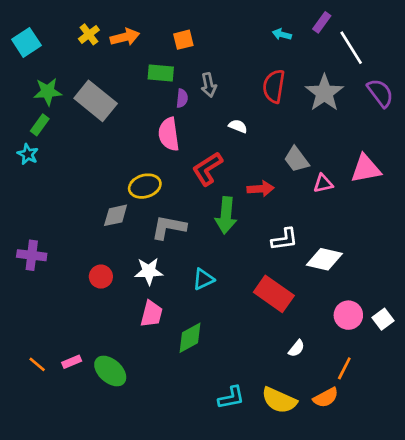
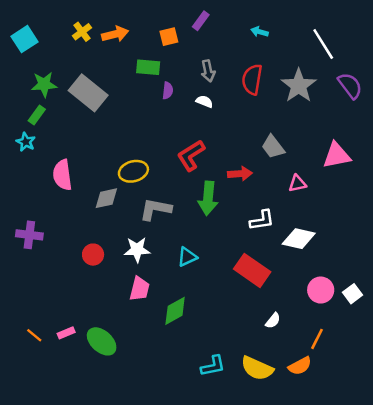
purple rectangle: (322, 22) -> (201, 21), moved
gray arrow: (209, 85) -> (208, 71), moved
white semicircle: (238, 126) -> (204, 102), moved
pink semicircle: (169, 134) -> (62, 175), moved
pink triangle: (323, 183) -> (297, 184), moved

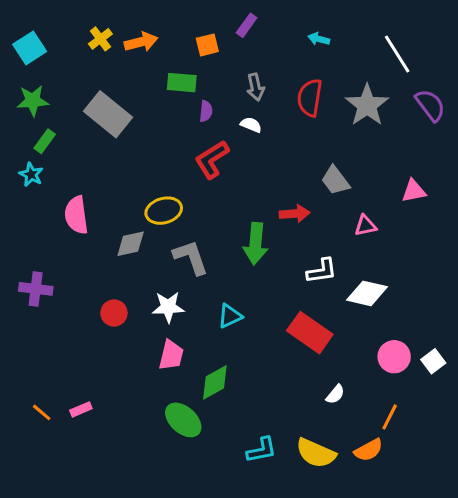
green star: (44, 84) -> (33, 101), moved
red L-shape: (191, 155) -> (212, 159), moved
pink triangle: (337, 155) -> (414, 191), size x0.7
gray L-shape: (155, 209) -> (191, 257), turned 60
green ellipse: (102, 341) -> (183, 420), moved

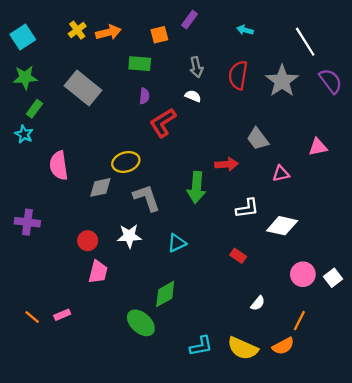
purple semicircle: (206, 111) -> (144, 96), moved
red rectangle: (310, 333) -> (238, 256), size x0.5
pink trapezoid: (171, 355) -> (98, 272), moved

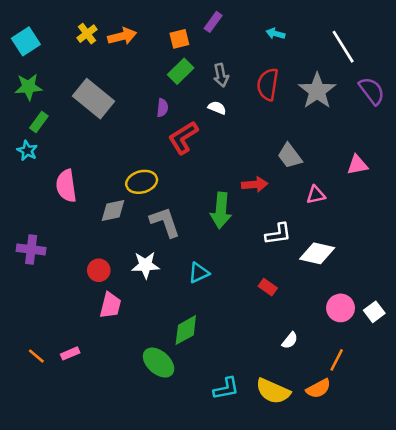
green rectangle: (140, 64) -> (181, 71), moved, turned -50

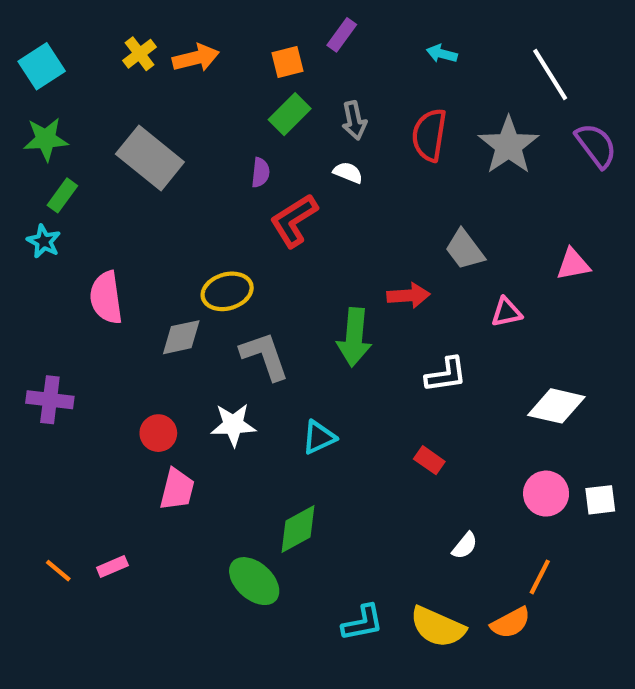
white diamond: (317, 253) -> (556, 406), moved
white square: (374, 312) -> (600, 500), turned 30

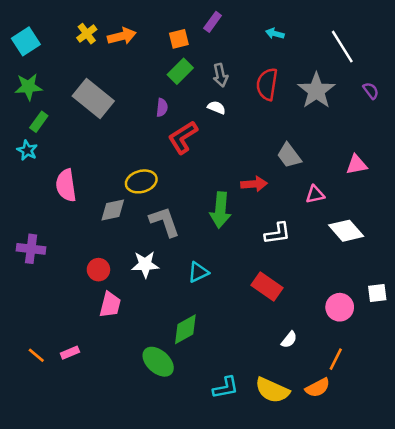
purple semicircle: (596, 145) -> (371, 91), size x0.6
white diamond: (556, 406) -> (346, 231), moved, turned 36
red rectangle: (429, 460) -> (267, 286), size x1.6
white square: (600, 500) -> (377, 293), moved

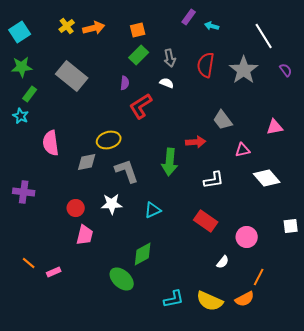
purple rectangle: (213, 22) -> (189, 17), moved
pink circle: (340, 307) -> (247, 237), moved
orange line: (36, 355) -> (29, 263), moved

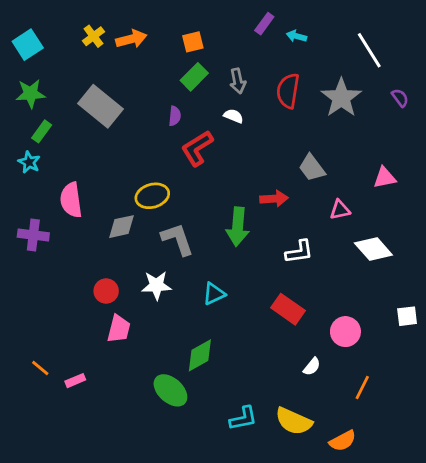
purple cross: (24, 192) -> (33, 235), moved
orange semicircle: (245, 299) -> (343, 441), moved

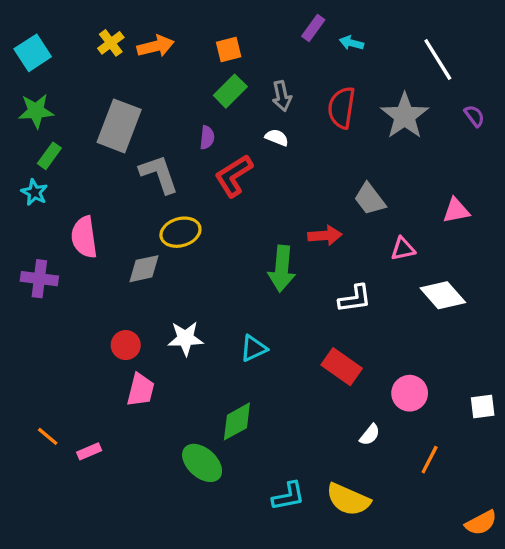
gray rectangle: (100, 106) -> (119, 126), turned 72
gray L-shape: (177, 239) -> (159, 174), moved
white square: (407, 316) -> (483, 406), moved
orange semicircle: (343, 441) -> (481, 523), moved

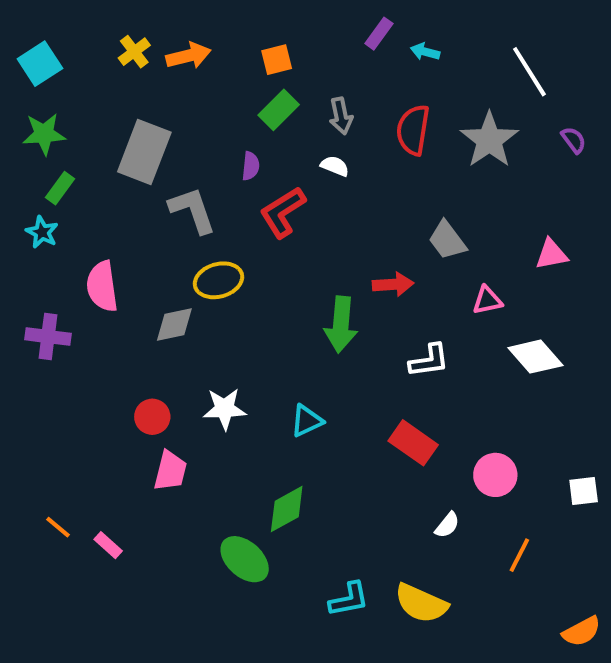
pink rectangle: (89, 451) -> (108, 545), turned 65

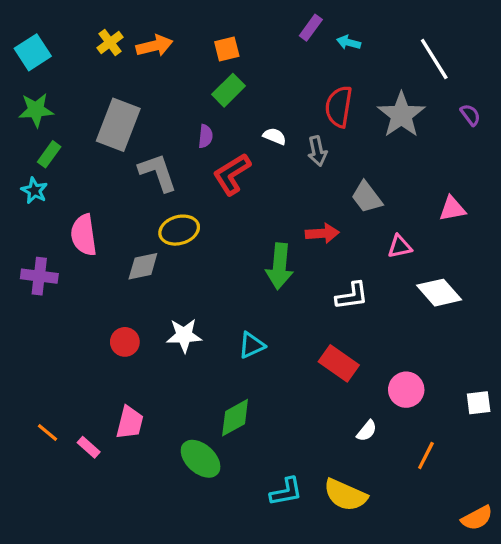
gray arrow: (341, 116) -> (317, 151), moved
pink trapezoid: (170, 471) -> (130, 423), moved

